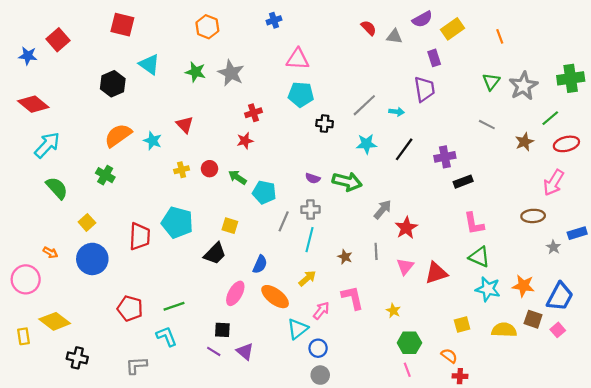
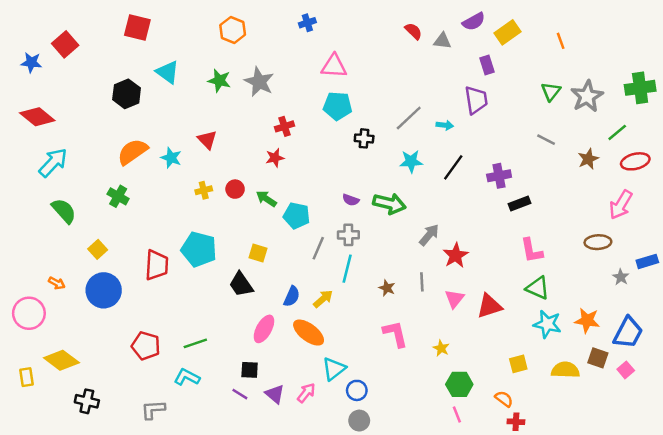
black trapezoid: (215, 254) -> (241, 284), turned 100
yellow arrow: (307, 278) -> (323, 299), moved
pink arrow: (321, 311) -> (306, 393), moved
cyan L-shape: (166, 336) -> (187, 377), turned -40

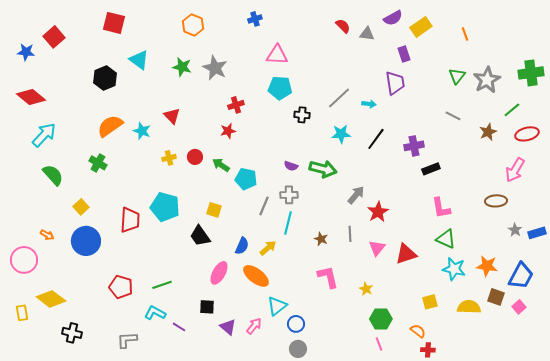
blue rectangle: (647, 261) -> (537, 233), moved
purple line: (240, 394) -> (179, 327), moved

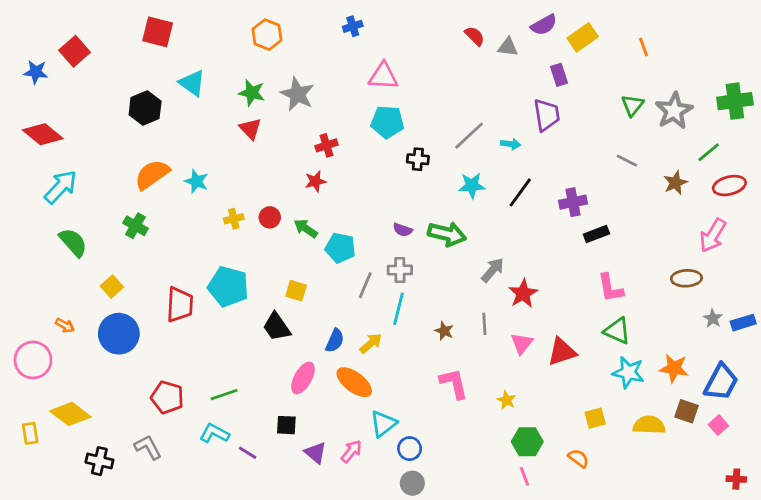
red triangle: (172, 116) -> (250, 129), moved
gray L-shape: (127, 340) -> (148, 447), moved, turned 65
red cross: (428, 350) -> (736, 479), moved

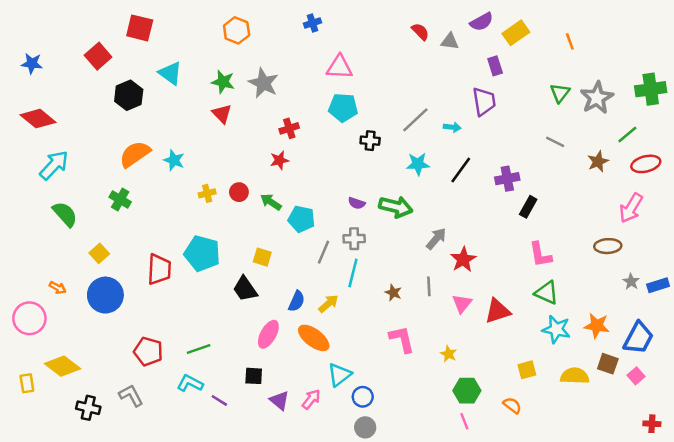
red square: (75, 51) -> (98, 56), moved
black rectangle: (596, 234) -> (528, 207), turned -40

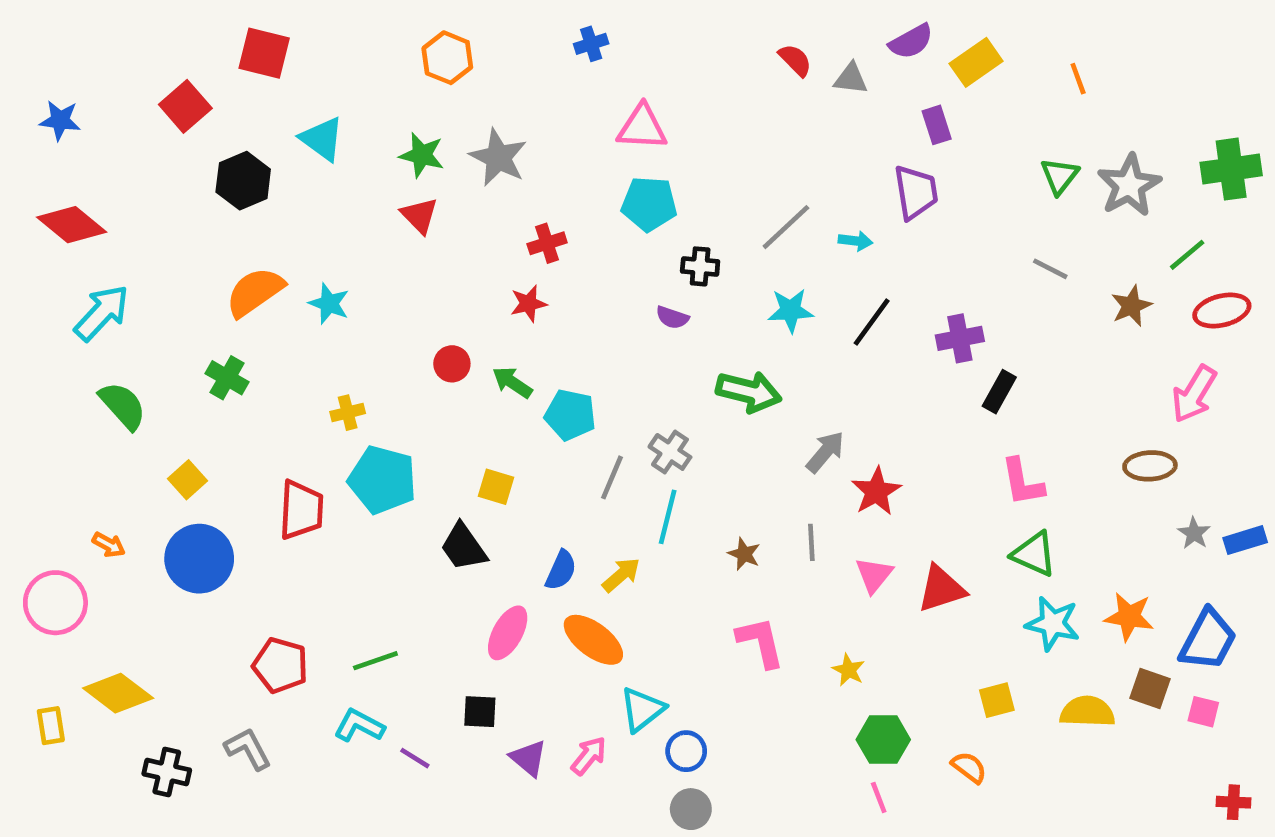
yellow cross: (207, 193) -> (348, 413), moved
purple semicircle: (357, 203) -> (672, 317), moved
gray cross: (354, 239) -> (670, 452), turned 35
pink square: (636, 376) -> (1203, 712), turned -35

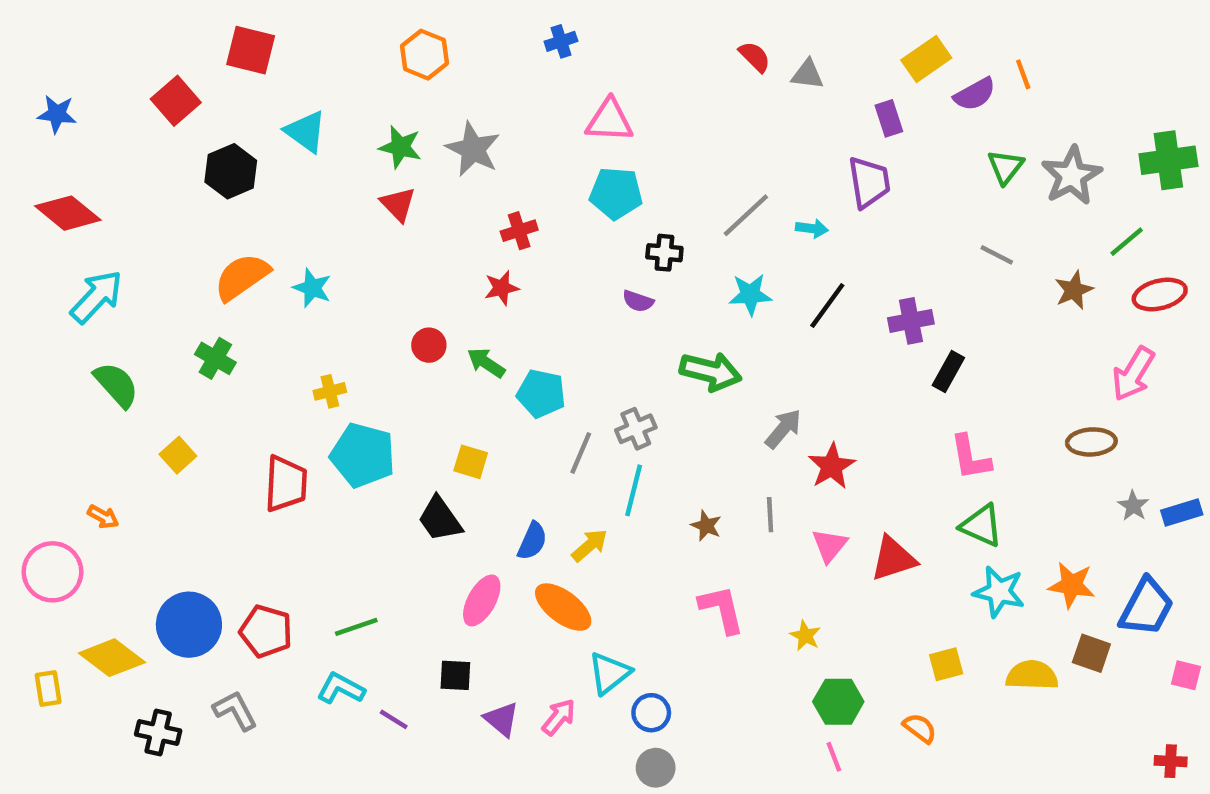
purple semicircle: (911, 42) -> (975, 94), moved
gray cross: (670, 452) -> (636, 429), turned 33
blue circle: (199, 559) -> (189, 625), moved
pink square: (1203, 712) -> (1186, 675), moved

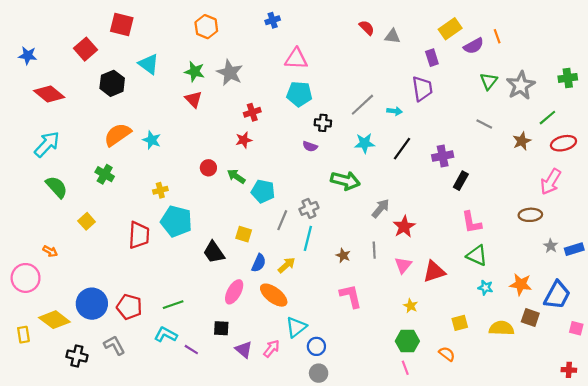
green cross: (1168, 160) -> (568, 78), size x0.7
red diamond: (68, 213) -> (49, 94), moved
yellow square: (471, 462) -> (244, 234), moved
cyan star: (999, 592) -> (485, 288), size x0.6
yellow star: (805, 636) -> (411, 306), moved

